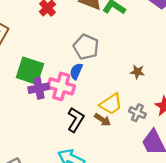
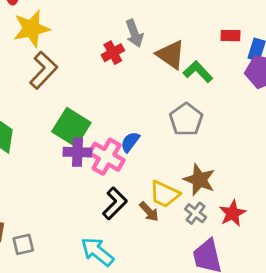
gray pentagon: (86, 47) -> (186, 119), moved
brown star: (137, 72) -> (199, 180), moved, size x1.6
yellow trapezoid: (111, 104) -> (165, 194), turned 45

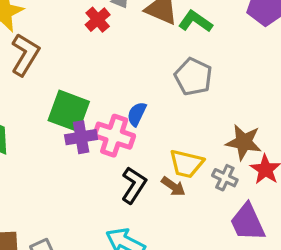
brown star: (199, 180) -> (244, 142), moved

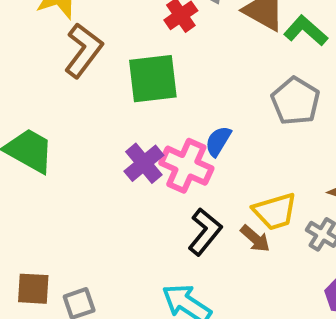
green square: (69, 111) -> (153, 79), moved, turned -33
purple cross: (81, 137) -> (144, 163), turned -36
yellow trapezoid: (186, 164) -> (275, 211), turned -36

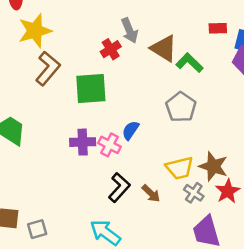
purple cross: (144, 163) -> (83, 142), turned 35
pink cross: (186, 166) -> (109, 145), size x0.7
yellow trapezoid: (275, 211) -> (180, 168), moved

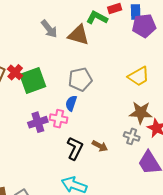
red cross: (111, 49) -> (15, 72), moved
green L-shape: (190, 63) -> (97, 18), moved
gray pentagon: (181, 107) -> (80, 79), moved, turned -30
yellow trapezoid: (180, 168) -> (139, 76), moved

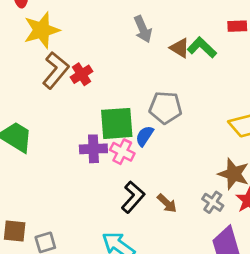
green L-shape: (97, 18) -> (202, 47), moved
brown triangle: (79, 35) -> (180, 48), size x0.7
green square: (33, 80) -> (117, 123), moved

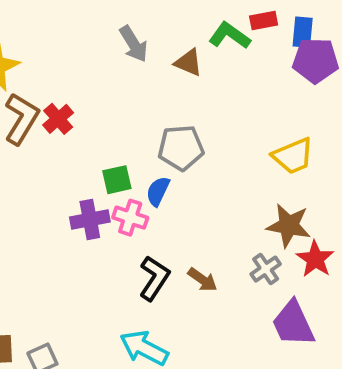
green L-shape: (202, 47) -> (230, 36), moved
green square: (117, 123) -> (117, 180), size x0.6
gray cross: (213, 202) -> (266, 269), turned 30

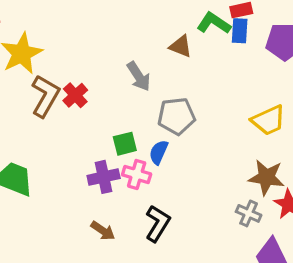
blue rectangle: (303, 32) -> (240, 31), moved
gray arrow: (134, 44) -> (139, 76), moved
gray cross: (266, 269) -> (249, 213), turned -30
brown arrow: (203, 280) -> (103, 231), moved

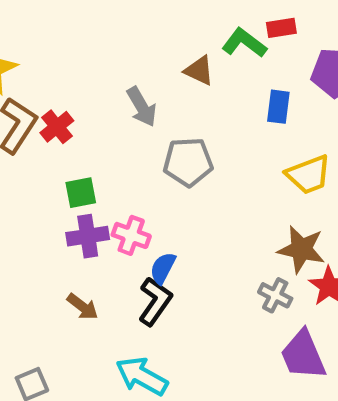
blue rectangle: (240, 31) -> (278, 107), moved
green square: (125, 144) -> (81, 193), moved
blue semicircle: (159, 152) -> (163, 268), moved

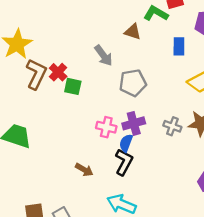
green square: (81, 193) -> (73, 86), moved, turned 30
purple cross: (88, 236) -> (134, 123), moved
gray cross: (275, 295) -> (172, 126), moved

